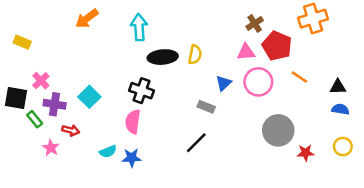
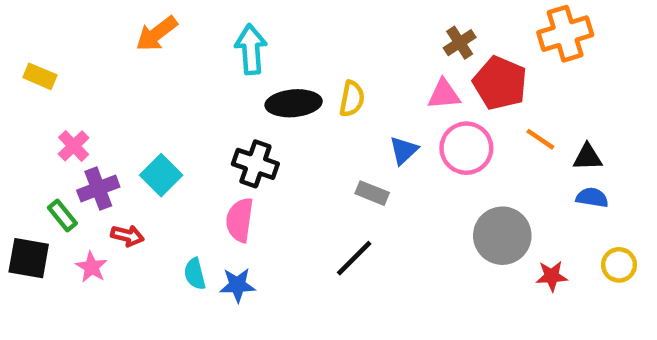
black triangle: (338, 87) -> (588, 157), moved
black square: (16, 98) -> (29, 258), moved
purple cross: (55, 104) -> (98, 189), turned -30
blue semicircle: (340, 109) -> (592, 198), moved
cyan semicircle: (108, 151) -> (195, 274), turned 98

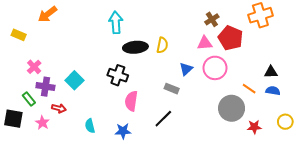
orange arrow: (157, 34) -> (48, 14), moved
orange line: (540, 139) -> (249, 89), moved
purple cross: (98, 189) -> (45, 87), turned 30
pink semicircle: (240, 220) -> (131, 101), moved
blue star: (237, 285) -> (123, 131), moved

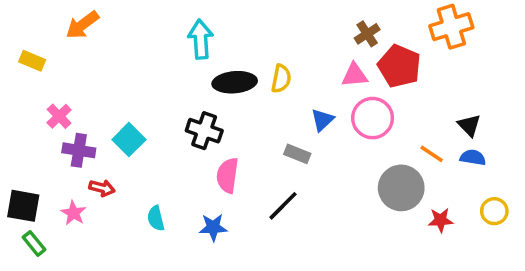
black triangle: (271, 72) -> (469, 125), turned 48
green rectangle: (29, 99) -> (34, 243), moved

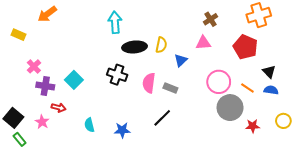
red pentagon: (399, 66) -> (245, 47), moved
pink circle: (373, 118) -> (219, 82), moved
blue triangle: (322, 120) -> (181, 60), moved
pink semicircle: (227, 175) -> (149, 83), moved
black square: (23, 206) -> (13, 118), turned 30

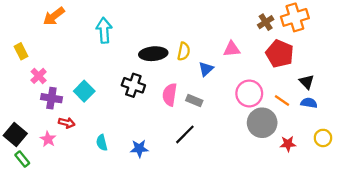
brown cross: (210, 19) -> (266, 22), moved
cyan arrow: (115, 22) -> (104, 30), moved
yellow rectangle: (18, 35) -> (21, 51), moved, turned 40

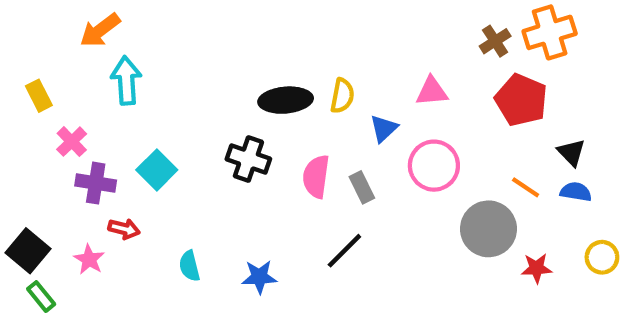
cyan arrow: (104, 30) -> (126, 80), moved
pink circle: (249, 93) -> (434, 166), moved
gray rectangle: (194, 101) -> (362, 187), turned 42

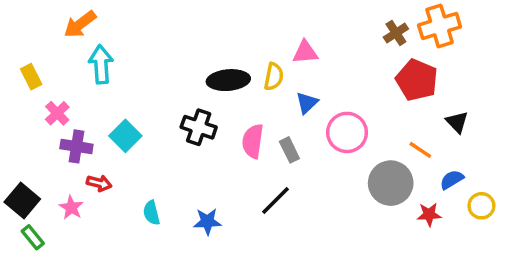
pink triangle: (432, 91) -> (305, 52), moved
blue semicircle: (576, 192) -> (452, 180), moved, turned -40

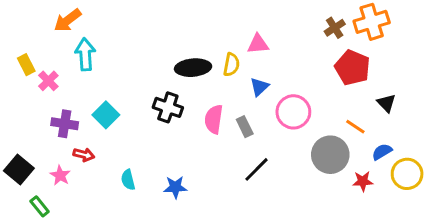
pink cross: (57, 113) -> (48, 81), moved
black line: (275, 201) -> (256, 169), moved
yellow circle: (481, 206) -> (407, 174), size x1.4
green rectangle: (33, 237) -> (40, 206), moved

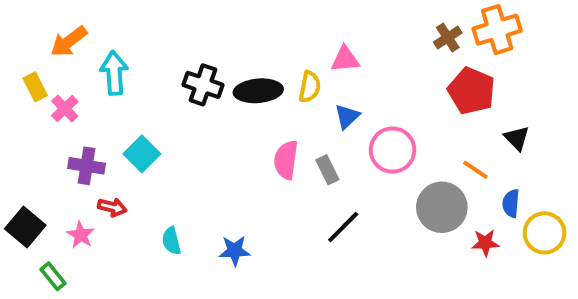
orange arrow: (68, 20) -> (69, 41), moved
black cross: (168, 107) -> (203, 85), moved
blue semicircle: (382, 152) -> (511, 203), turned -54

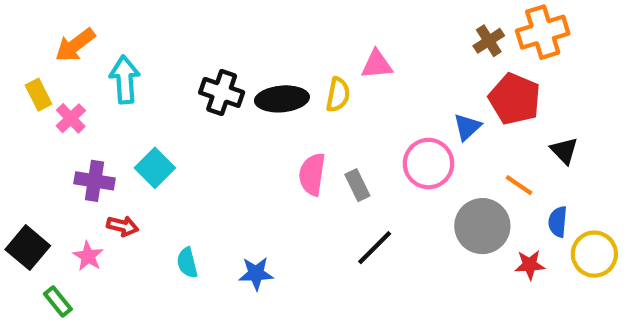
blue triangle: (347, 116) -> (467, 127), moved

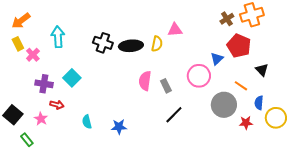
orange arrow: (75, 45) -> (21, 21), moved

